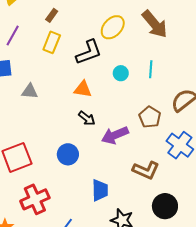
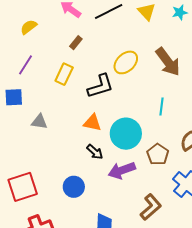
brown rectangle: (52, 15) -> (76, 43), moved
cyan circle: (121, 73) -> (126, 134), moved, size x2.0
brown L-shape: (146, 170) -> (151, 207), turned -68

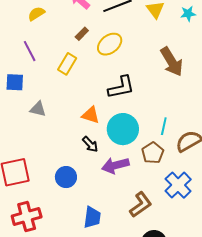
yellow ellipse: (126, 62) -> (110, 44), moved
purple line: (26, 65) -> (30, 51), turned -65
black L-shape: (100, 86) -> (121, 87), moved
cyan line: (161, 107) -> (164, 126), moved

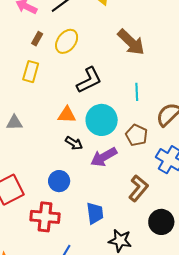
cyan line: (164, 126) -> (137, 92), moved
red cross: (27, 216) -> (45, 217), moved, turned 36

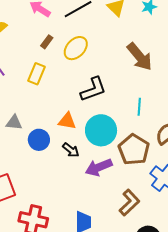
brown pentagon: (136, 135) -> (134, 150), size x1.4
blue circle: (59, 181) -> (39, 140), moved

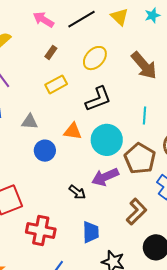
yellow ellipse: (76, 48) -> (95, 58), moved
yellow rectangle: (36, 74) -> (56, 84), moved, turned 40
gray triangle: (14, 123) -> (30, 122), moved
black arrow: (71, 150) -> (77, 192), moved

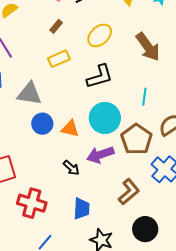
gray triangle: (30, 122) -> (29, 94), size x1.5
orange triangle: (73, 131) -> (70, 129), moved

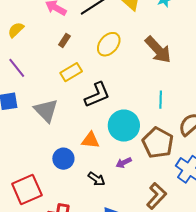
black L-shape: (100, 77) -> (97, 95), moved
gray triangle: (29, 94) -> (46, 110), turned 44
blue circle: (42, 124) -> (63, 159), moved
purple arrow: (100, 155) -> (124, 163), size x0.6

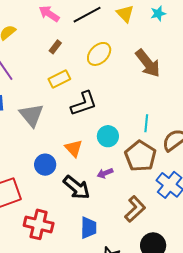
cyan line: (161, 100) -> (146, 123), moved
cyan circle: (124, 126) -> (108, 136), size x0.7
orange triangle: (91, 140) -> (74, 148), turned 36
black arrow: (97, 179) -> (77, 187), size x1.6

